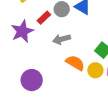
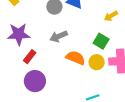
red rectangle: (44, 18) -> (30, 57), moved
purple star: (22, 31) -> (19, 34), turned 30

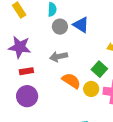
red rectangle: (30, 57) -> (26, 71), turned 32

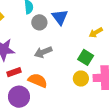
blue triangle: (81, 25) -> (60, 17), turned 30
orange semicircle: (71, 81) -> (38, 80), moved

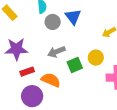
green square: (86, 57) -> (75, 65), moved, turned 35
yellow circle: (81, 79) -> (96, 58), moved

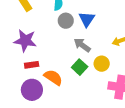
gray arrow: (56, 52) -> (82, 45), moved, turned 48
green square: (75, 65) -> (80, 67), turned -35

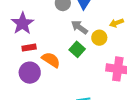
purple star: (25, 41) -> (22, 23), turned 30
yellow circle: (102, 64) -> (99, 38), moved

